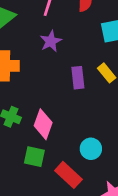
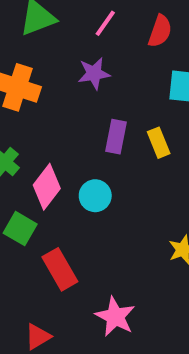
cyan circle: (91, 149) -> (95, 196), moved

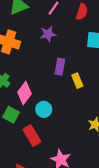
yellow rectangle: (159, 143) -> (77, 81), moved
cyan circle: (95, 196) -> (44, 109), moved

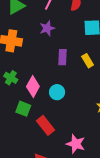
yellow rectangle: (77, 81) -> (88, 61), moved
cyan circle: (44, 109) -> (57, 92), moved

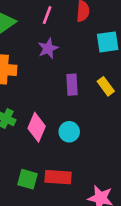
green square: (23, 109) -> (27, 179), moved
red rectangle: (45, 125) -> (58, 177), turned -42

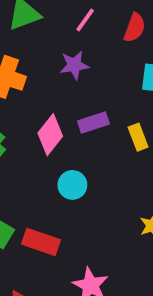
purple rectangle: (72, 85) -> (93, 123), turned 60
pink diamond: (37, 127) -> (50, 135), moved

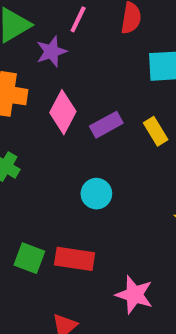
purple star: (74, 65) -> (51, 52), moved
pink diamond: (50, 135) -> (63, 112), moved

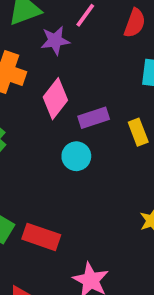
cyan circle: (96, 194) -> (76, 156), moved

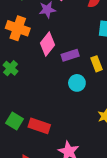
cyan circle: (76, 156) -> (77, 83), moved

